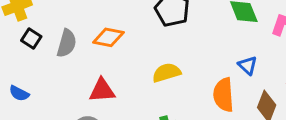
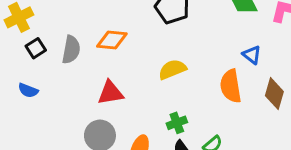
black square: (31, 39) -> (36, 48), turned 30
blue semicircle: (19, 93) -> (28, 90), moved

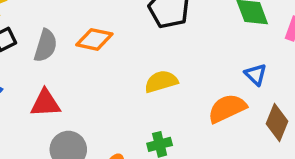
orange semicircle: (231, 86) -> (227, 108), turned 68
red triangle: (110, 93) -> (45, 103), moved

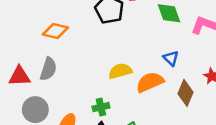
gray semicircle: (46, 46) -> (48, 69), moved
yellow semicircle: (161, 82) -> (120, 71), moved

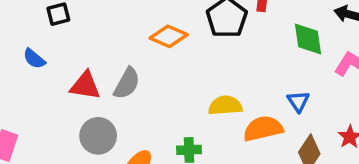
orange diamond: (55, 31) -> (169, 36), moved

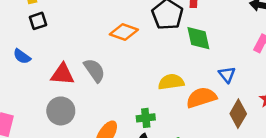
green diamond: (308, 39) -> (198, 38), moved
gray semicircle: (127, 83) -> (94, 70), turned -60
gray circle: (98, 136) -> (61, 111), moved

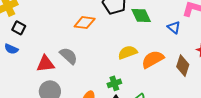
black square: (38, 21) -> (19, 28), turned -32
blue semicircle: (22, 56) -> (11, 49), moved
blue triangle: (227, 75) -> (174, 27), moved

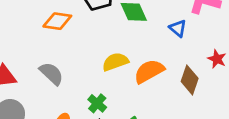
gray semicircle: (69, 56) -> (51, 74), moved
green cross: (114, 83) -> (97, 103), turned -32

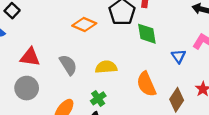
yellow semicircle: (115, 62) -> (106, 67), moved
orange semicircle: (149, 71) -> (146, 84), turned -100

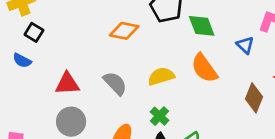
orange semicircle: (146, 84) -> (204, 68), moved

